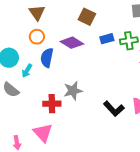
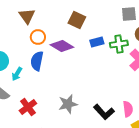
orange circle: (37, 37) -> (38, 37), moved
gray star: (73, 91) -> (68, 104), moved
red cross: (52, 104) -> (28, 107), moved, turned -36

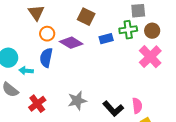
green cross: (119, 44) -> (128, 30), moved
cyan arrow: (17, 74) -> (26, 71), turned 64

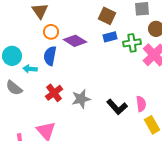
brown square: (86, 17) -> (107, 16), moved
green cross: (128, 30) -> (132, 43), moved
red cross: (37, 104) -> (54, 93), moved

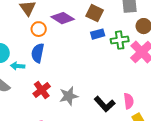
purple diamond: (75, 41) -> (63, 18), moved

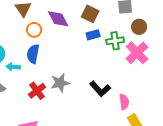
purple diamond: (63, 18) -> (58, 19), turned 30
gray star: (69, 96) -> (60, 83), moved
black L-shape: (105, 104) -> (100, 89), moved

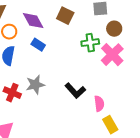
blue rectangle: (93, 35) -> (38, 45), moved, turned 48
red cross: (37, 91) -> (12, 93), turned -30

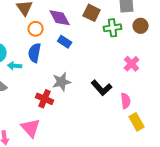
green cross: (90, 43) -> (113, 28), moved
pink cross: (112, 55) -> (132, 64), moved, size x0.7
red cross: (12, 93) -> (45, 99), moved

